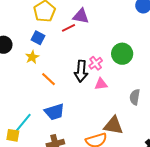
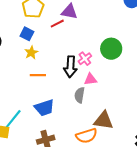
yellow star: (32, 57) -> (31, 53), moved
orange line: (49, 79) -> (38, 75), turned -42
gray semicircle: (135, 97) -> (80, 95), moved

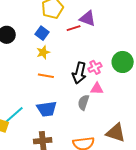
brown triangle: (103, 120) -> (116, 133), moved

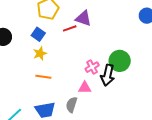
black arrow: (79, 73) -> (108, 75), moved
pink triangle: (97, 89) -> (85, 88), moved
gray semicircle: (84, 102) -> (72, 105), moved

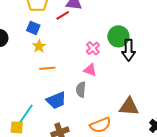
black arrow: (108, 75) -> (129, 50), moved
pink triangle: (85, 88) -> (90, 70), turned 32

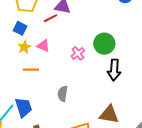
black arrow: (129, 50) -> (114, 70), moved
pink triangle: (90, 70) -> (43, 46), moved
blue trapezoid: (56, 100) -> (23, 107), moved, turned -90

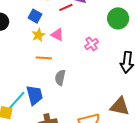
green circle: (104, 44) -> (118, 18), moved
gray semicircle: (63, 94) -> (60, 78), moved

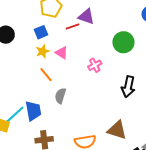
blue square: (35, 16) -> (41, 32), turned 32
orange line: (44, 58) -> (46, 75), turned 42

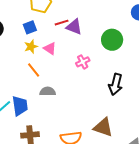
purple triangle: (86, 16) -> (74, 27), moved
gray semicircle: (60, 96) -> (48, 91), turned 70

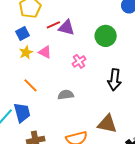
orange line: (34, 70) -> (31, 85), moved
gray semicircle: (48, 91) -> (66, 95), moved

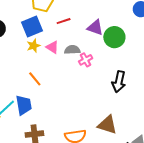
purple triangle: (66, 28) -> (95, 28), moved
blue square: (23, 34) -> (32, 26), size x1.5
gray semicircle: (66, 95) -> (72, 50), moved

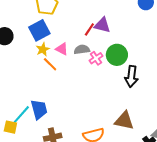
red line: (64, 21) -> (89, 29), moved, turned -32
green circle: (114, 37) -> (117, 55), moved
orange line: (35, 79) -> (50, 64), moved

